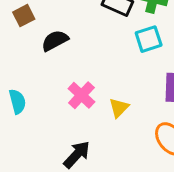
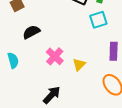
black semicircle: (55, 41) -> (31, 32), moved

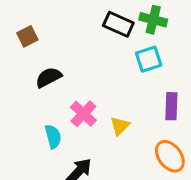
cyan semicircle: (13, 60) -> (53, 137), moved

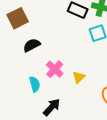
brown square: (27, 36) -> (18, 18), size x1.5

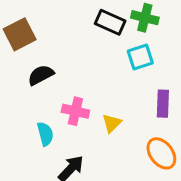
pink cross: (55, 69) -> (75, 111), turned -30

